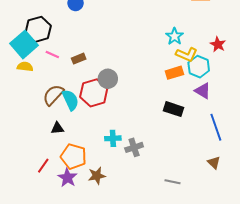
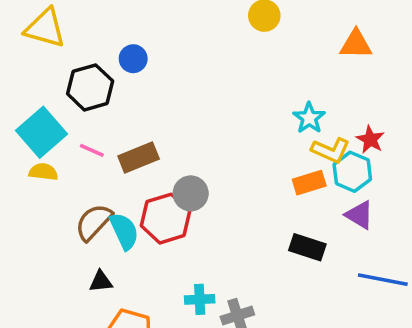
black hexagon: (38, 29) -> (90, 87), moved
red star: (218, 44) -> (370, 140), moved
brown rectangle: (79, 59) -> (139, 157), size x1.5
blue line: (216, 127) -> (383, 280), turned -60

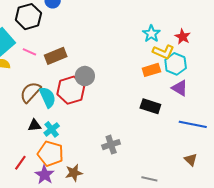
red star: (370, 140) -> (183, 37), moved
cyan cross: (200, 299) -> (52, 129), moved, turned -35

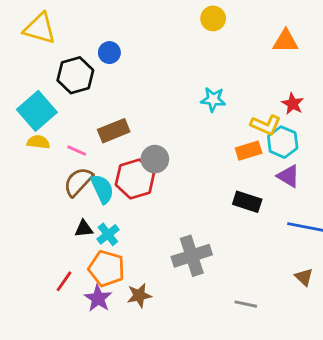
cyan star: (151, 34) -> (213, 99), moved, turned -30
pink line: (29, 52) -> (77, 151), moved
gray cross: (111, 145) -> (192, 256), size x1.5

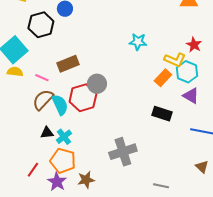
orange rectangle: (249, 151) -> (163, 78), turned -30

